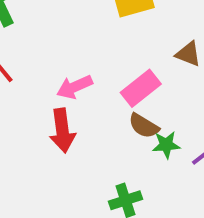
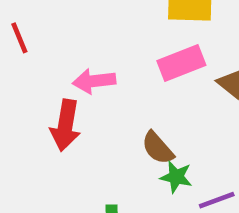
pink rectangle: (141, 88) -> (181, 63), moved

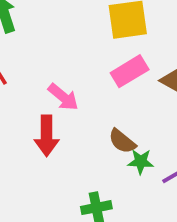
pink arrow: (94, 81) -> (63, 97), turned -124

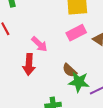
green star: (141, 162) -> (79, 82), size x1.5

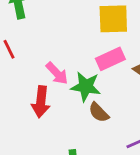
green star: (79, 82) -> (86, 86), moved

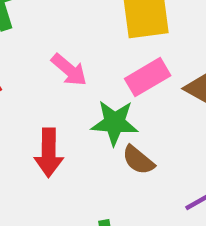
pink arrow: (57, 73) -> (69, 70), moved

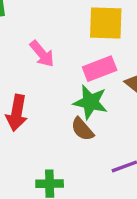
green star: (115, 123) -> (90, 102), moved

